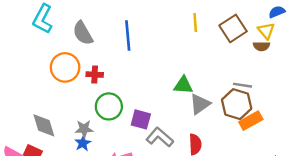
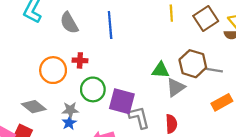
orange circle: (65, 67) -> (53, 70), moved
brown hexagon: (237, 104) -> (193, 64), moved
purple square: (141, 119) -> (122, 101), size x1.4
gray diamond: (44, 125) -> (34, 107), turned -35
gray L-shape: (160, 137) -> (139, 117), turned 35

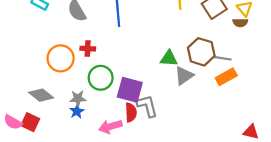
orange rectangle: (222, 102) -> (226, 77), moved
red semicircle: (171, 124) -> (131, 112), moved

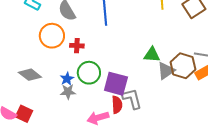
brown hexagon: (201, 52) -> (183, 66), moved
orange circle: (61, 58) -> (52, 36), moved
gray diamond: (41, 95) -> (30, 75), moved
blue star: (77, 111) -> (67, 79), moved

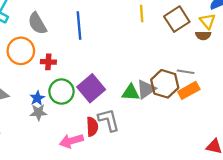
green triangle: (152, 55) -> (131, 93), moved
purple square: (116, 84) -> (91, 88), moved, turned 35

